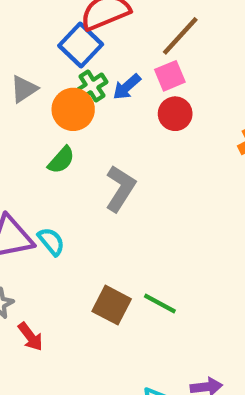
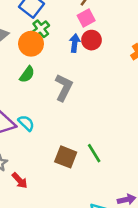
blue arrow: (127, 87) -> (75, 43), moved, turned 144
green line: (160, 304) -> (94, 153), turned 36

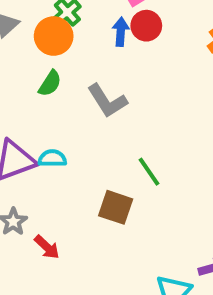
gray L-shape: (64, 88) -> (107, 101), turned 124
cyan semicircle: (26, 123) -> (52, 158), turned -42
green line: (94, 153) -> (149, 172), moved

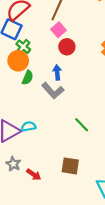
blue arrow: (121, 32) -> (57, 72), moved
green semicircle: (50, 83) -> (28, 78), moved
brown square: (116, 207) -> (70, 166), moved

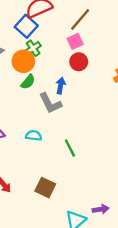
cyan semicircle: (29, 126) -> (34, 136), moved

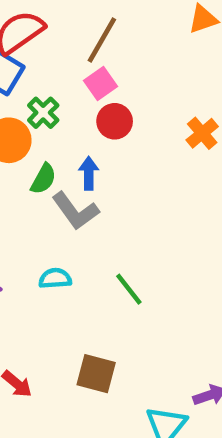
green cross: (33, 48) -> (43, 113), moved
green semicircle: (28, 82) -> (43, 179), moved

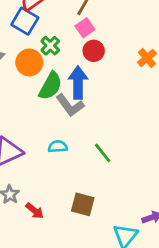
blue arrow: (89, 173) -> (78, 83), size x1.6
green semicircle: (43, 179) -> (50, 86), size x1.5

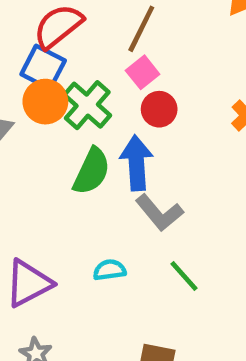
green cross: (50, 46) -> (87, 105), size x1.5
orange circle: (29, 62) -> (45, 102), moved
gray L-shape: (70, 105) -> (159, 213), moved

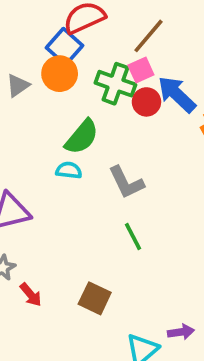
green cross: (87, 105) -> (115, 84), moved, turned -36
blue arrow: (136, 163) -> (177, 94), moved, turned -57
cyan semicircle: (110, 270) -> (69, 170), moved

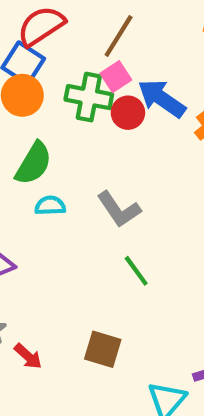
green semicircle: (82, 137) -> (34, 163), moved

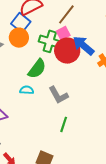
red circle: (128, 113) -> (67, 51), size x1.6
green semicircle: (34, 163) -> (37, 69), moved
green line: (136, 271) -> (64, 124), turned 49

